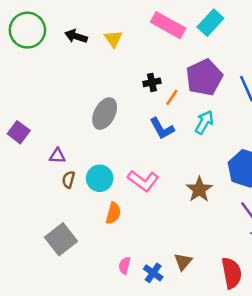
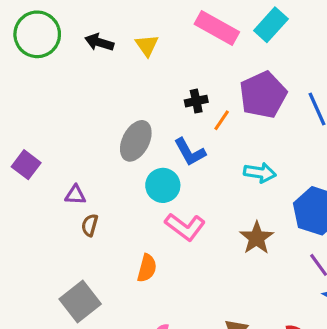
cyan arrow: (204, 122) -> (260, 173), moved, turned 70
blue L-shape: (162, 128) -> (190, 152), moved
cyan circle: (100, 178) -> (163, 185), moved

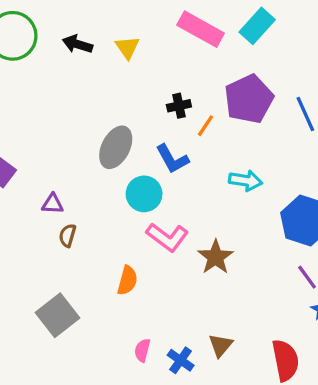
brown star: (257, 238) -> (216, 257), moved

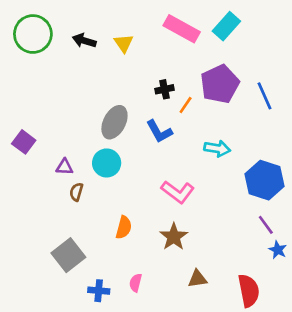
cyan circle: (144, 194) -> (107, 163), moved
pink L-shape: (167, 237) -> (178, 192), moved
brown star: (216, 257) -> (174, 237), moved
brown triangle: (221, 345) -> (197, 279), turned 42
blue cross: (181, 360) -> (99, 291), moved, turned -30

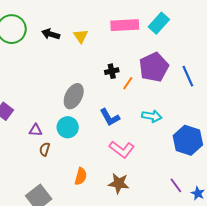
pink rectangle: (182, 29) -> (125, 25), turned -32
blue L-shape: (159, 131) -> (110, 117), moved
purple line: (266, 225) -> (176, 185), moved
brown star: (174, 237) -> (119, 183), turned -30

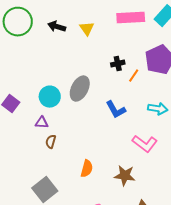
cyan circle: (68, 127) -> (50, 97), moved
pink L-shape: (122, 149) -> (145, 144), moved

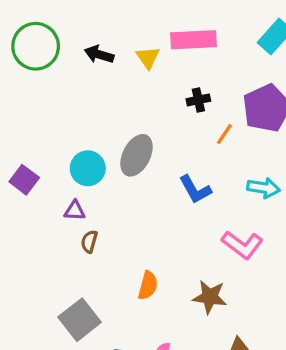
pink rectangle: (131, 18) -> (193, 40), moved
black cross: (118, 64) -> (198, 100), moved

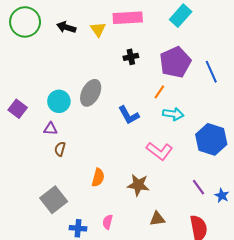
orange line: (224, 134) -> (159, 92), moved

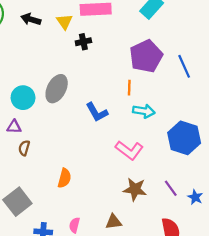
black cross: (131, 57) -> (83, 42), moved
orange line: (159, 92) -> (129, 88), turned -32
brown star: (138, 185) -> (135, 189), moved
brown triangle: (157, 219) -> (114, 222), moved

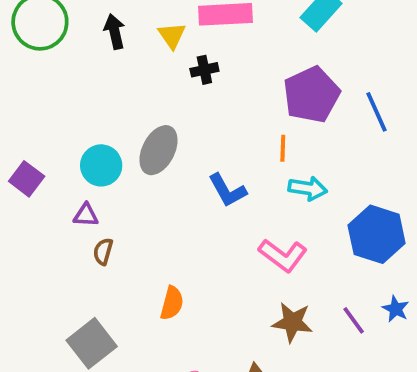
black arrow: (31, 19) -> (115, 32), turned 60
blue star: (195, 197) -> (396, 309), moved

